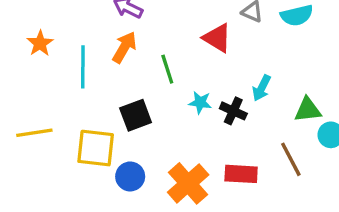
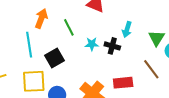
cyan line: (83, 67) -> (29, 45), moved
green triangle: (308, 110) -> (157, 38), turned -42

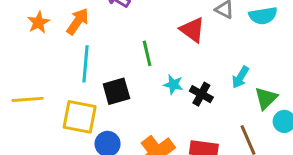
orange arrow: (41, 18) -> (78, 21), moved
cyan arrow: (127, 29) -> (240, 77), moved

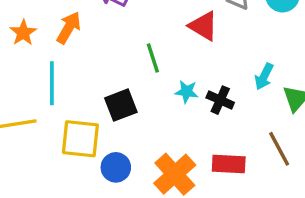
cyan line: (86, 64) -> (52, 83), moved

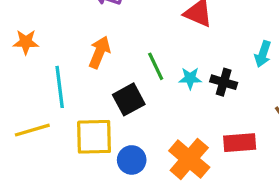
orange arrow: (69, 28) -> (100, 52), moved
orange star: (23, 33) -> (26, 42), turned -30
green line: (153, 58) -> (156, 66), moved

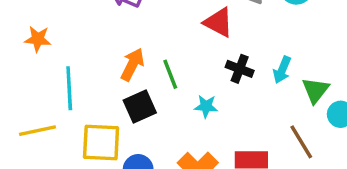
orange arrow: (100, 52) -> (132, 64), moved
cyan star: (190, 78) -> (206, 106), moved
black cross: (224, 82) -> (240, 69), moved

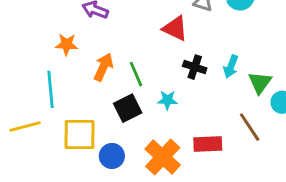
orange star: (38, 39) -> (67, 44), moved
black square: (140, 106) -> (128, 108), moved

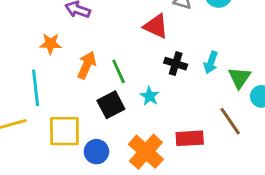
cyan star: (167, 100) -> (150, 96), turned 30

